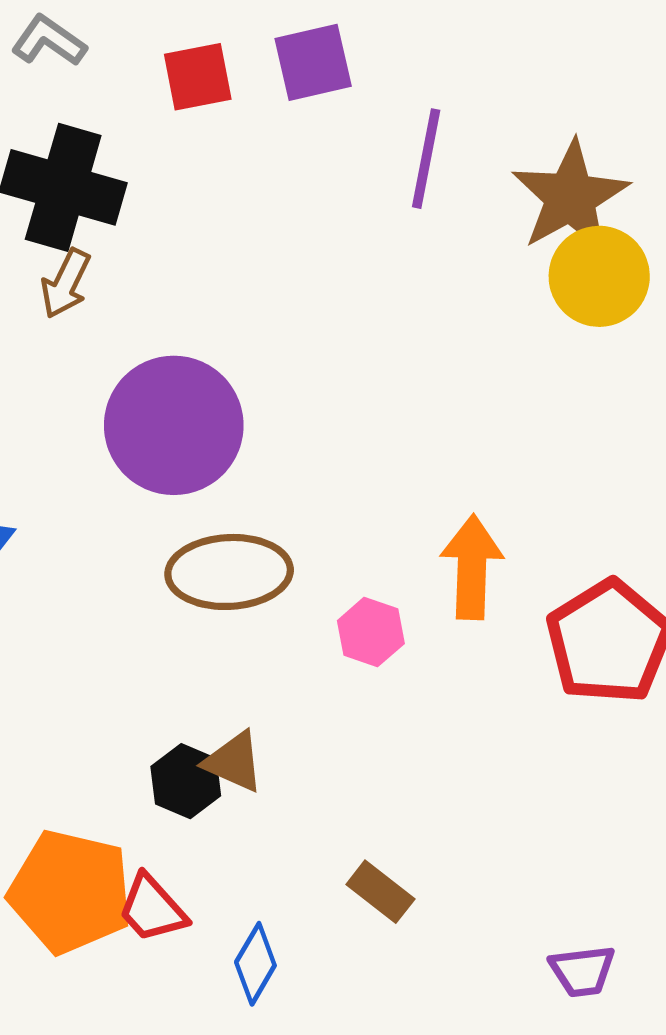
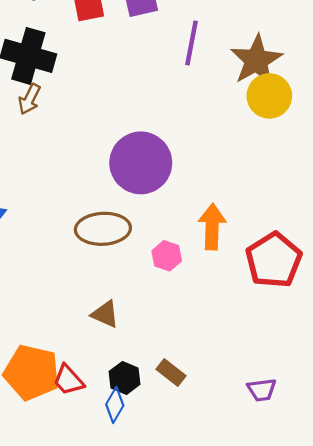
purple circle: (174, 425) -> (141, 163), moved
black hexagon: (186, 781) -> (125, 378), moved
purple trapezoid: (582, 971) -> (262, 390), moved

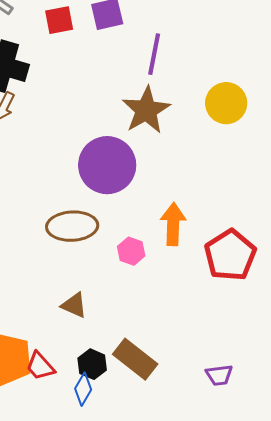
brown star: (256, 60) -> (146, 110), moved
brown rectangle: (171, 373) -> (135, 359), size x1.6

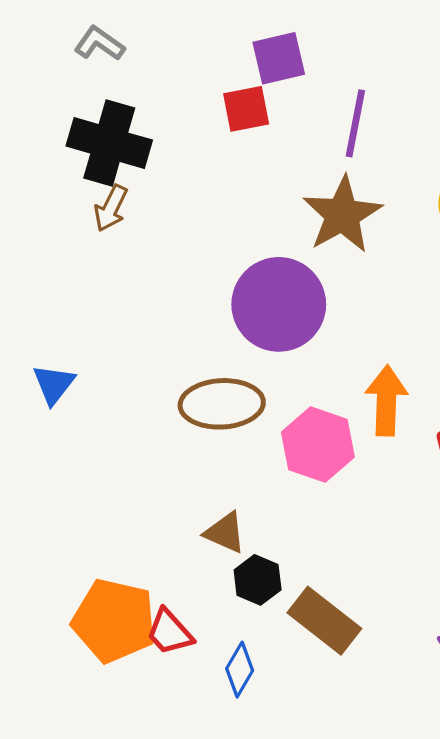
red square: (59, 20) -> (246, 109), moved
pink hexagon: (131, 251) -> (318, 445), size x1.6
black hexagon: (92, 364) -> (258, 580), moved

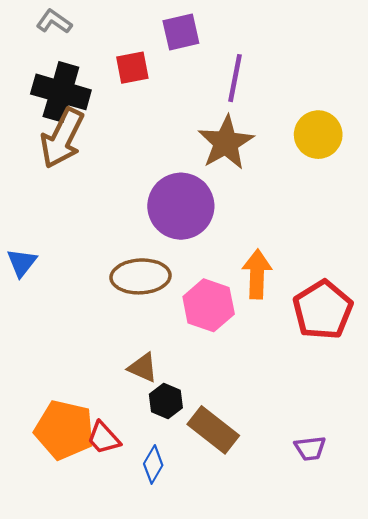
red square: (246, 109) -> (132, 68), moved
brown arrow: (111, 208) -> (62, 138), size x1.8

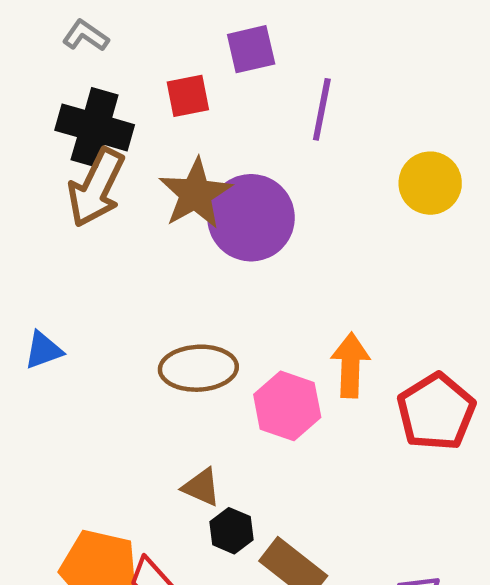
brown star: (226, 143) -> (195, 194), moved
purple circle: (181, 206) -> (251, 218), moved
blue triangle: (22, 263) -> (43, 350), turned 32

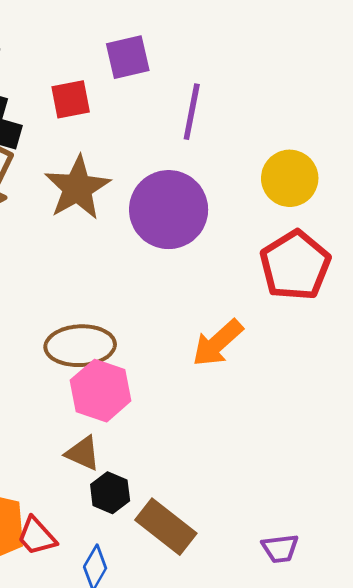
purple circle: (251, 218) -> (169, 210), moved
orange arrow: (350, 365) -> (218, 343), turned -134
pink hexagon: (287, 406) -> (101, 391), moved
red pentagon: (436, 412) -> (295, 265), moved

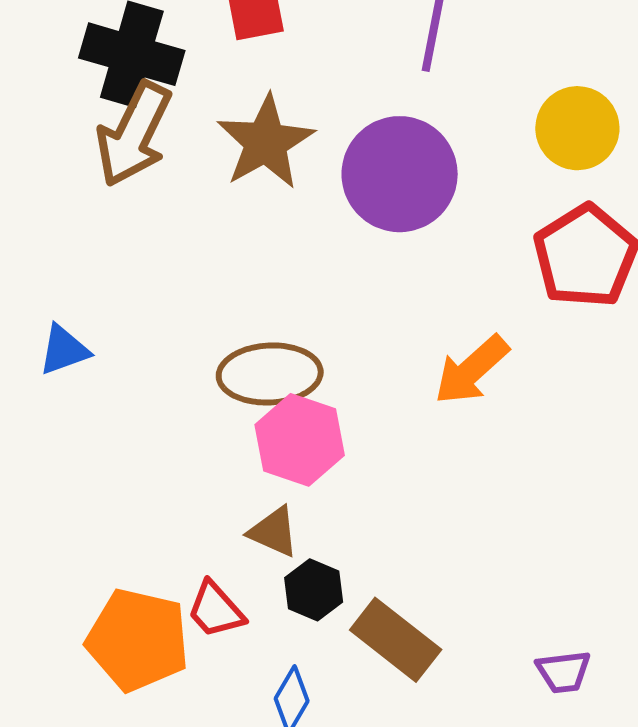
red trapezoid: (37, 536) -> (216, 610), moved

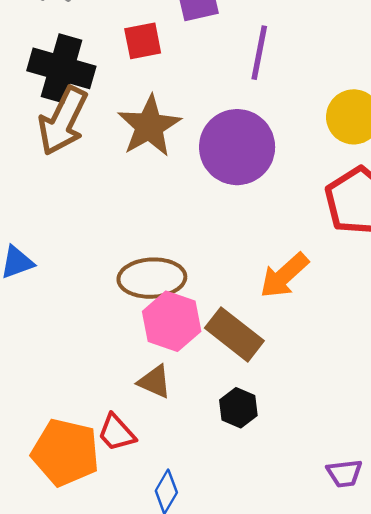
black hexagon: (314, 590) -> (238, 408), moved
brown rectangle: (396, 640) -> (234, 334), moved

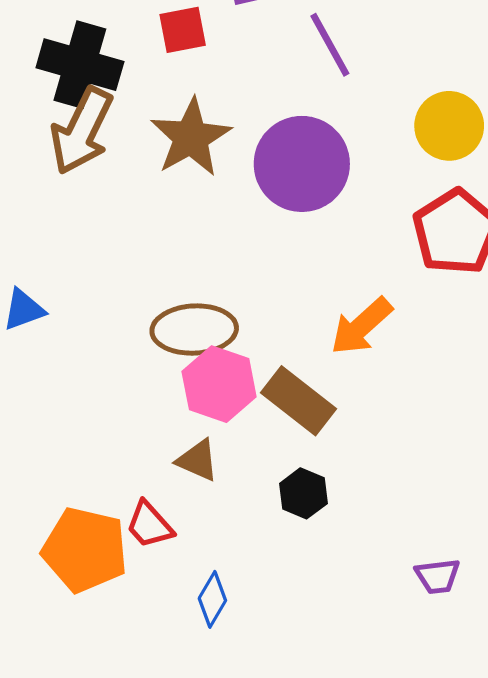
purple line: (259, 53) -> (330, 45), turned -40

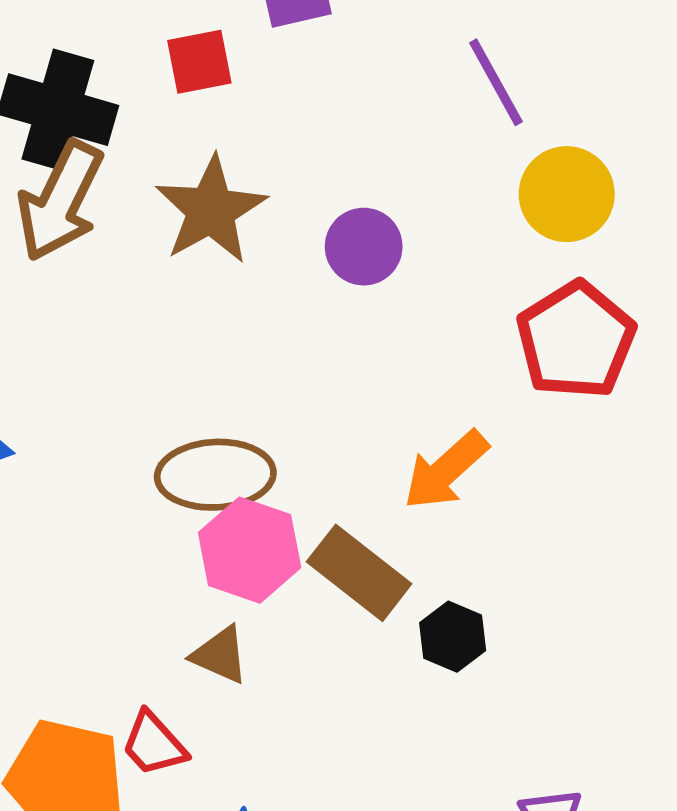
purple line: (330, 45) -> (496, 82), moved
purple circle: (302, 164) -> (364, 247), size x0.6
black hexagon: (303, 493) -> (453, 637), moved

